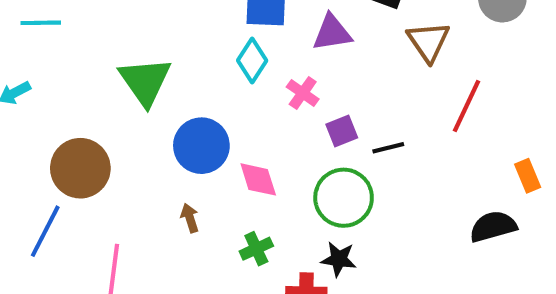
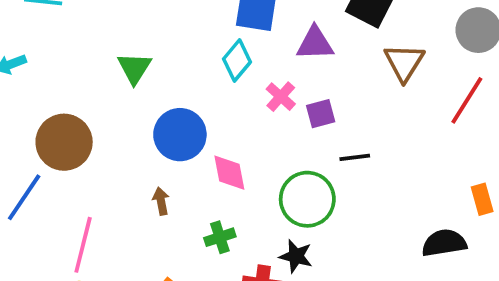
green triangle: (145, 81) -> (134, 68), size x0.7
red line: (467, 106) -> (467, 100), moved
purple square: (342, 131) -> (321, 114), moved

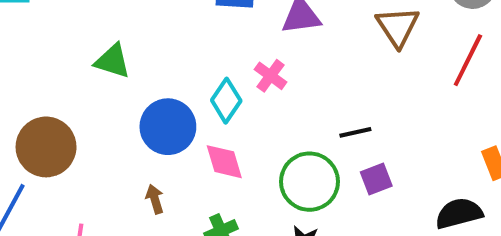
cyan diamond: (237, 60) -> (226, 101), moved
green triangle: (134, 68) -> (113, 61), turned -39
purple square: (321, 114) -> (376, 179), moved

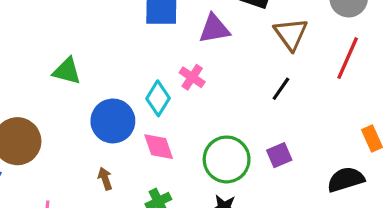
black line: (355, 132) -> (281, 89), moved, turned -40

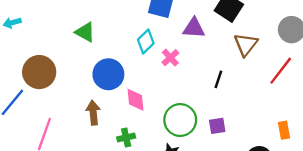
black line: (281, 89) -> (218, 79), moved, turned -30
cyan diamond: (158, 98) -> (146, 41), moved
brown arrow: (105, 179) -> (93, 113), size x1.5

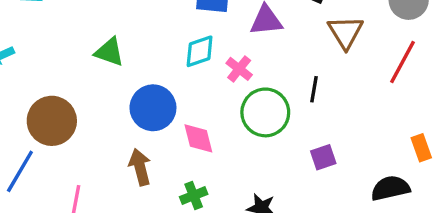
cyan diamond: (146, 41) -> (200, 51), turned 35
green circle: (180, 120) -> (265, 112), moved

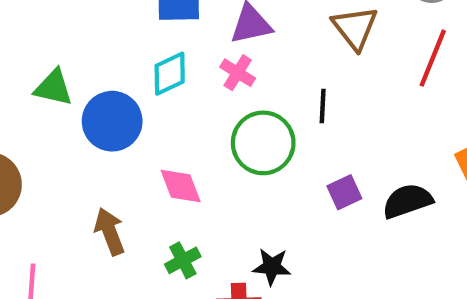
pink cross: (239, 69) -> (238, 73), moved
blue circle: (153, 108) -> (112, 121), moved
black semicircle: (390, 188) -> (407, 201), moved

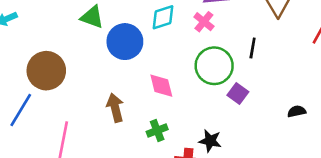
purple square: (344, 192) -> (238, 93), moved, turned -36
black semicircle: (407, 201) -> (297, 111), size x0.6

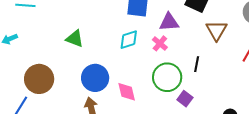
blue circle: (125, 42) -> (95, 78), moved

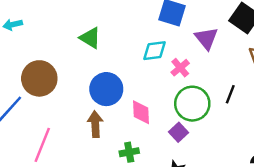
purple triangle: (169, 22) -> (206, 38), turned 45
pink cross: (160, 43) -> (180, 68), moved
purple square: (185, 99) -> (178, 132), moved

